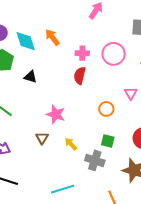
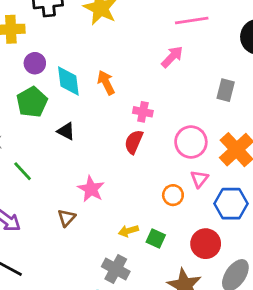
pink circle: (114, 54) -> (191, 142), moved
orange circle: (106, 109) -> (173, 195), moved
yellow arrow: (71, 144) -> (128, 231), moved, turned -72
gray cross: (95, 160) -> (116, 269), moved

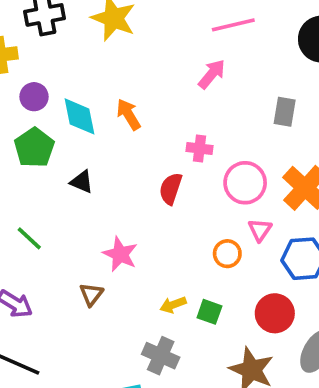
pink cross: (143, 112) -> (199, 148), moved

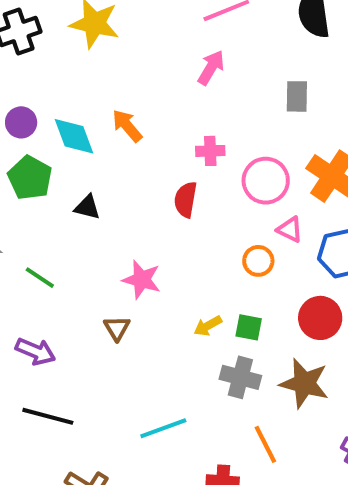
pink triangle: (260, 230) -> (290, 229), turned -30
gray cross: (161, 356) -> (240, 377), moved

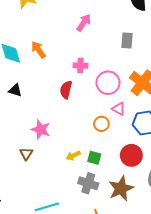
brown star: (304, 383) -> (121, 189), turned 30

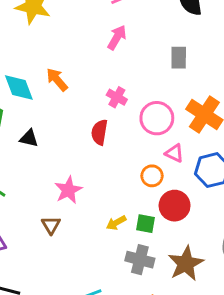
pink cross: (80, 66) -> (117, 97), turned 32
pink star: (41, 130) -> (68, 190), turned 30
red circle: (131, 155) -> (175, 206), moved

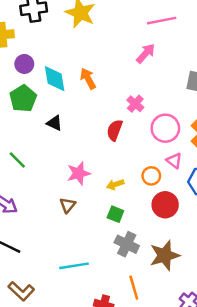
yellow arrow: (116, 223) -> (115, 184), moved
green square: (145, 224) -> (115, 214), moved
brown triangle: (51, 225) -> (68, 205), moved

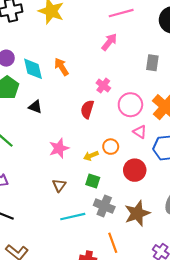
orange circle: (151, 176) -> (111, 147), moved
brown triangle: (68, 205) -> (59, 185), moved
cyan line: (74, 266) -> (73, 217), moved

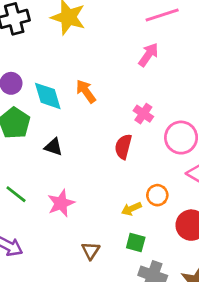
pink star: (59, 148) -> (61, 203), moved

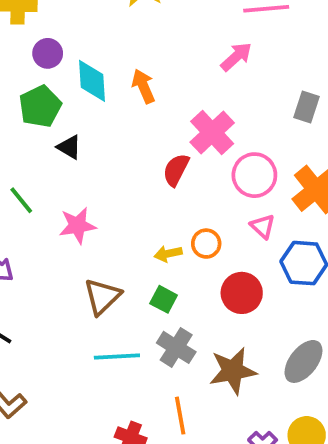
pink cross: (143, 114) -> (212, 132), size x1.6
black triangle: (53, 147) -> (69, 147), moved
brown triangle: (91, 251) -> (102, 297), size x1.5

